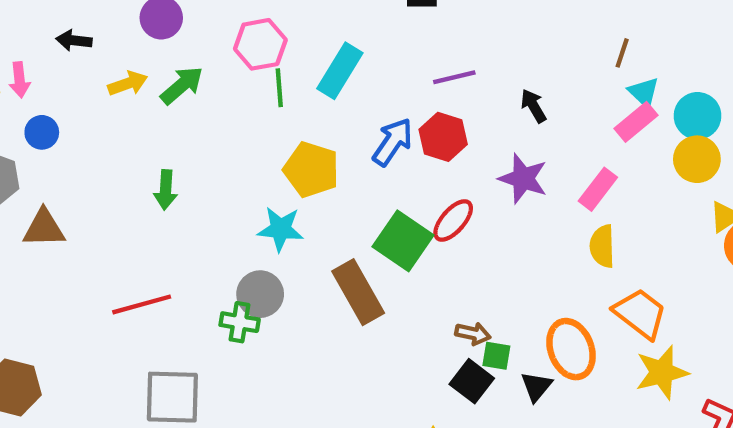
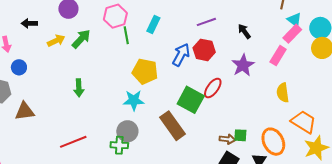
cyan rectangle: (340, 71) -> (153, 24), size x0.7
purple star: (523, 179) -> (243, 65), turned 30
pink rectangle: (598, 189) -> (278, 56), moved
green square: (496, 356) -> (240, 135), moved

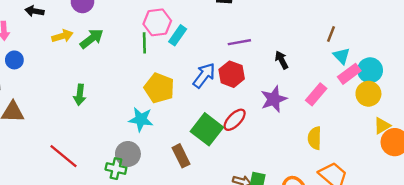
pink hexagon: (115, 16) -> (157, 22), moved
pink rectangle: (292, 34) -> (349, 74), moved
brown rectangle: (172, 126) -> (181, 156), size x0.7
red line: (73, 142) -> (63, 156), turned 52

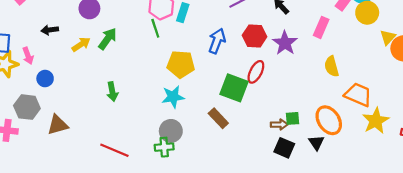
red hexagon: (232, 74) -> (255, 36), moved

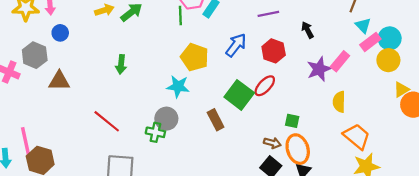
purple star: (285, 43) -> (319, 69), moved
green square: (293, 118) -> (292, 121), moved
orange ellipse: (329, 120) -> (298, 149), moved

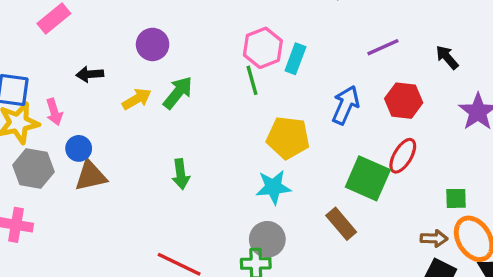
gray hexagon: (35, 55) -> (33, 168), moved
brown triangle: (59, 81) -> (91, 176), moved

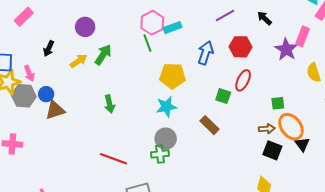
cyan rectangle: (295, 59) -> (173, 28), turned 54
black arrow: (90, 74) -> (49, 48), turned -56
gray hexagon: (33, 168) -> (24, 96), moved
green square: (368, 178) -> (223, 96), size x0.6

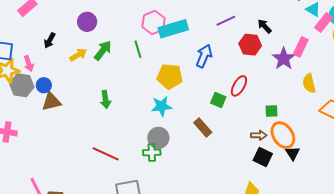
cyan rectangle: (173, 28) -> (173, 29), size x1.6
green line: (147, 43) -> (138, 49), moved
red hexagon: (241, 47) -> (250, 45), moved

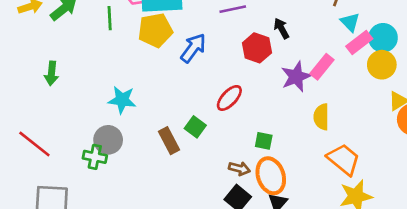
yellow pentagon: (170, 76) -> (155, 30), moved, turned -30
green square: (218, 100) -> (195, 127), moved

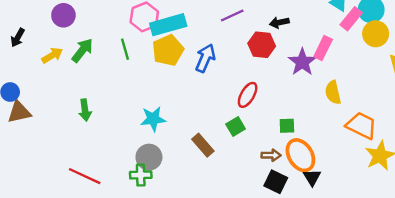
black arrow: (281, 28) -> (279, 22), turned -60
green square: (195, 127) -> (236, 126), moved, turned 36

